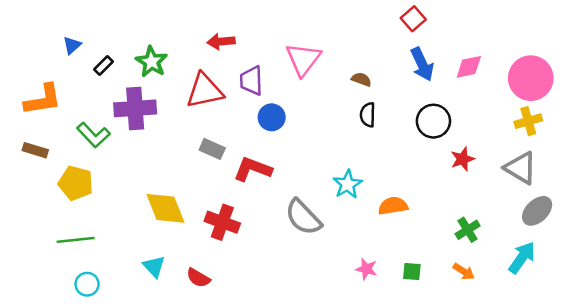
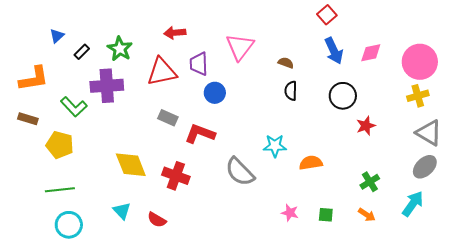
gray triangle: (521, 168) -> (429, 133), moved
cyan star: (347, 184) -> (275, 146), turned 30
cyan circle: (87, 284) -> (69, 225), size x1.4

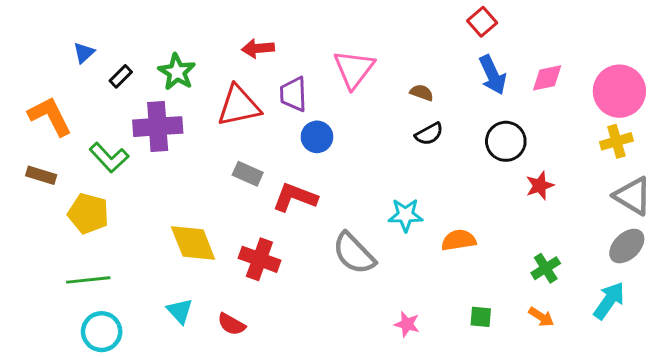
orange L-shape: (34, 79) -> (50, 116), turned -108
black semicircle: (291, 91) -> (429, 134), turned -120
pink star: (290, 213) -> (407, 324), moved

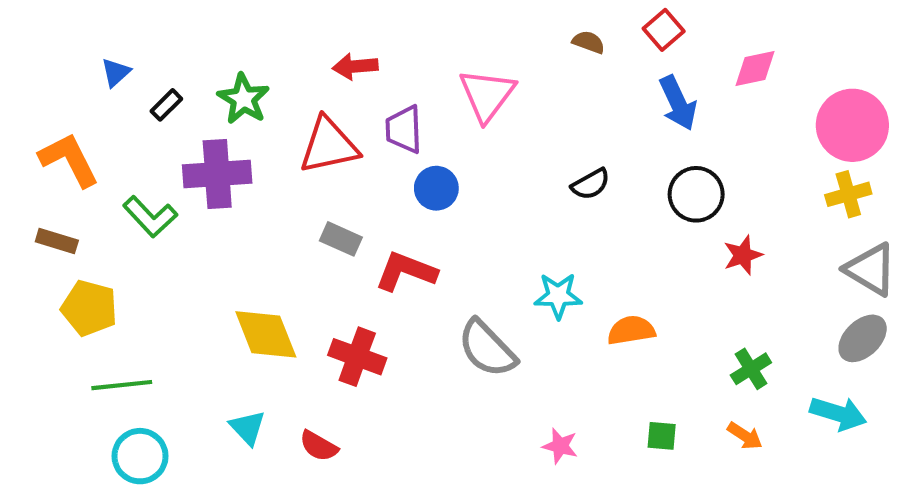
pink diamond: (547, 78) -> (755, 68), moved
brown semicircle: (422, 93) -> (589, 42), moved
yellow pentagon: (88, 214) -> (89, 308), moved
cyan arrow: (609, 301) -> (838, 413), turned 72

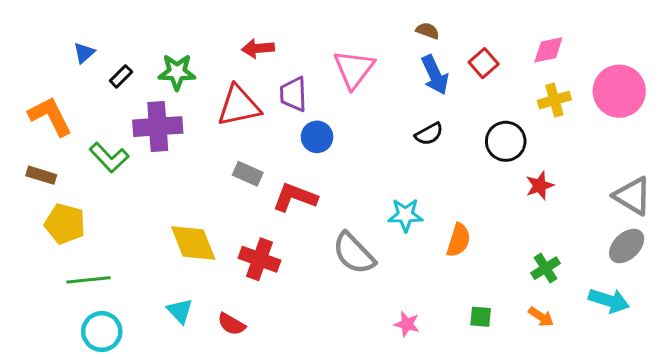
red square: (664, 30) -> (484, 63), moved
green star: (244, 99) -> (177, 72), turned -30
blue arrow: (678, 103) -> (435, 75), moved
yellow cross: (848, 194) -> (554, 100), moved
orange semicircle: (631, 330) -> (459, 240), turned 116

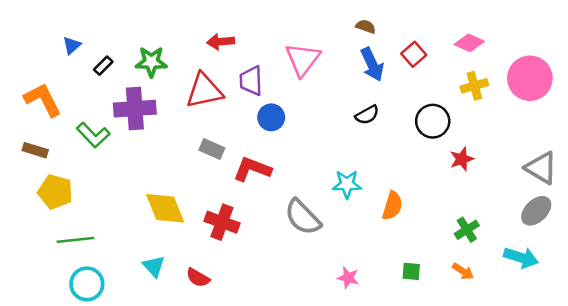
pink diamond: (548, 50) -> (469, 43), turned 36

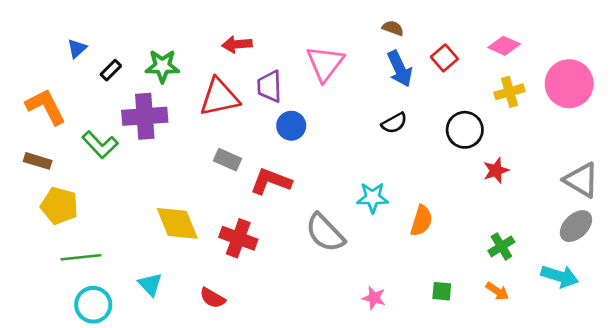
cyan triangle: (154, 266) -> (150, 284), moved

